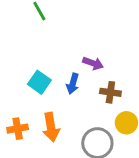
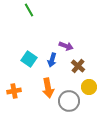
brown cross: (110, 92) -> (78, 66), turned 32
orange arrow: (51, 127) -> (48, 88), moved

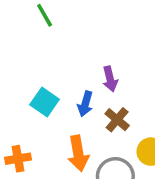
purple arrow: (66, 46) -> (110, 79), turned 56
brown cross: (78, 66) -> (117, 120), moved

